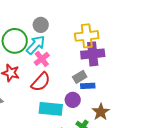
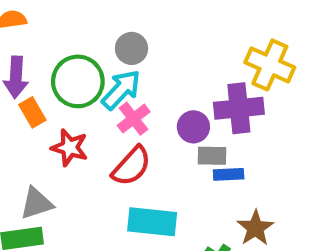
yellow cross: (87, 36) -> (270, 65), moved, turned 30
gray rectangle: (80, 77) -> (212, 156), turned 32
purple circle: (73, 100) -> (193, 127), moved

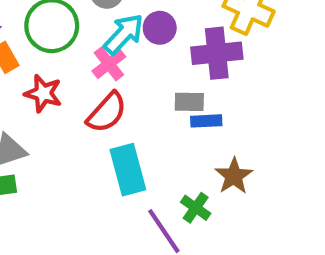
cyan arrow: (121, 90) -> (124, 34), moved
purple circle: (193, 127) -> (160, 28), moved
cyan rectangle: (152, 222) -> (128, 170), turned 69

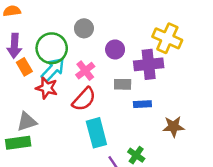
cyan arrow: (124, 34) -> (53, 69), moved
gray rectangle: (189, 102) -> (123, 84), moved
brown star: (234, 176) -> (173, 127), moved, turned 30

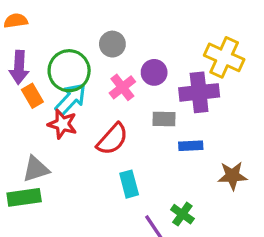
pink cross: (85, 71) -> (122, 87), moved
cyan rectangle: (96, 133) -> (129, 184), size x0.7

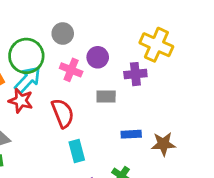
pink cross: (122, 87) -> (71, 70), turned -30
purple cross: (199, 92) -> (135, 74), size x0.7
red semicircle: (112, 139) -> (63, 113), turned -64
blue rectangle: (191, 146) -> (131, 134), moved

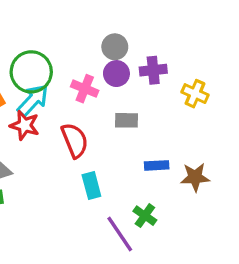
gray circle: (63, 34) -> (115, 47), moved
yellow cross: (156, 45) -> (195, 94), moved, size x0.7
purple cross: (135, 74) -> (153, 70), moved

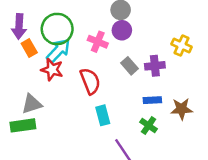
purple cross: (153, 70) -> (155, 66), moved
gray rectangle: (126, 120) -> (129, 66), turned 48
green cross: (145, 216) -> (149, 125), moved

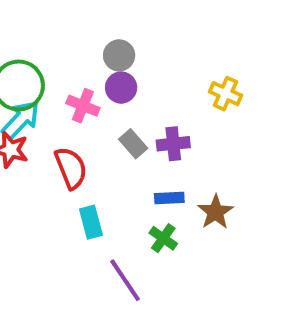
yellow cross: (182, 45) -> (226, 94), moved
brown star: (182, 109) -> (215, 212), turned -30

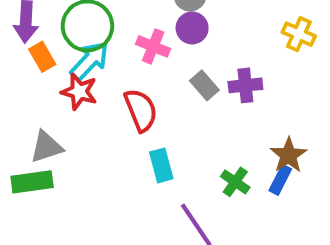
blue rectangle: (169, 198) -> (280, 180), moved, turned -60

